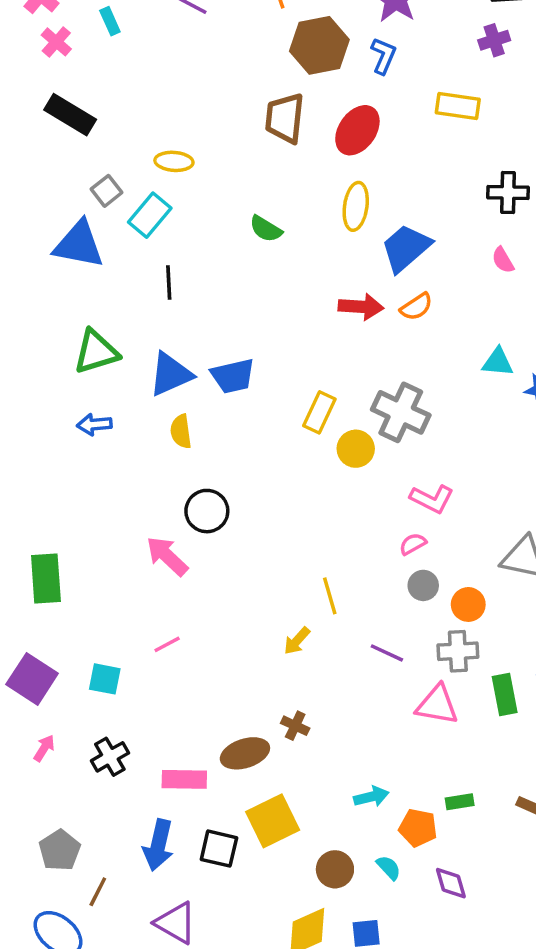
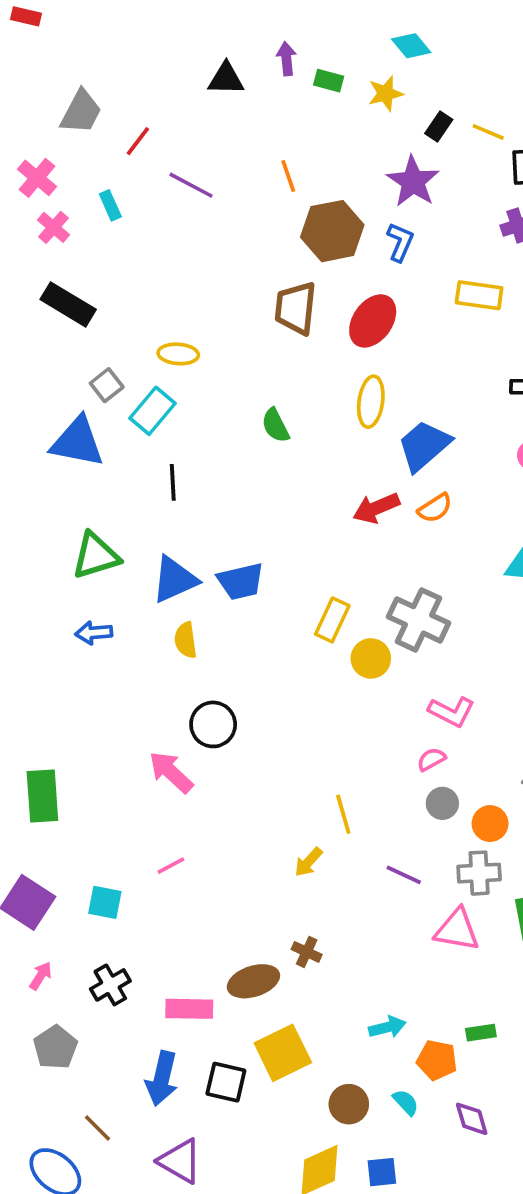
green semicircle: (266, 229) -> (275, 425), turned 32
red arrow: (361, 307) -> (376, 508), turned 153
gray pentagon: (60, 850) -> (55, 1047), moved
brown line: (98, 892) -> (98, 1128), turned -72

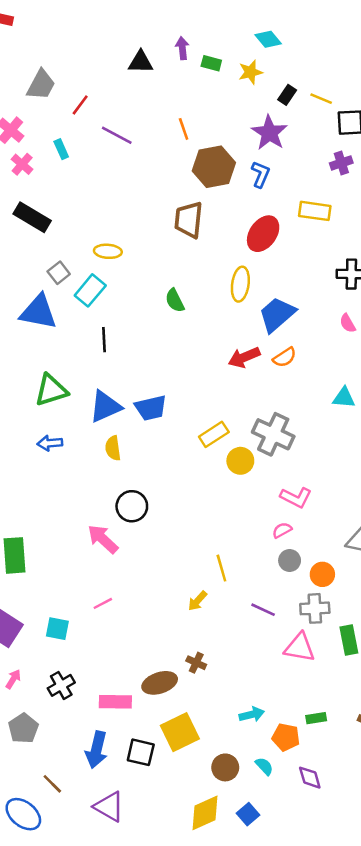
red ellipse: (373, 321) -> (263, 234), moved
yellow rectangle: (332, 620) -> (214, 434), turned 32
blue square: (382, 1172) -> (248, 814), turned -35

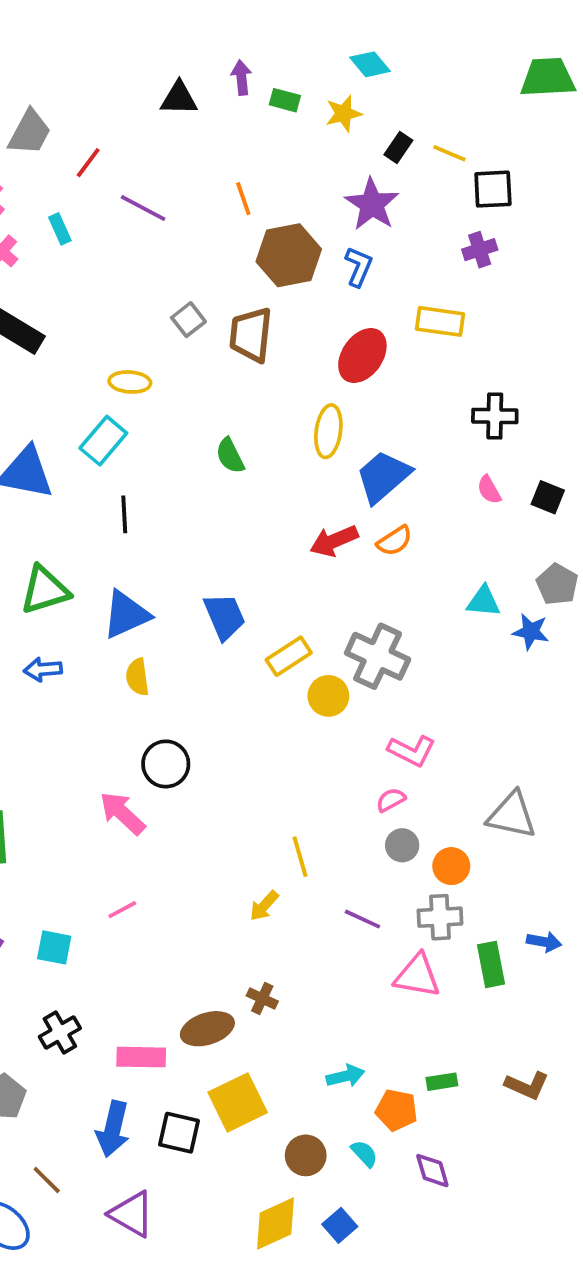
gray square: (59, 273) -> (188, 320), moved
blue trapezoid: (151, 408) -> (224, 616), moved, turned -100

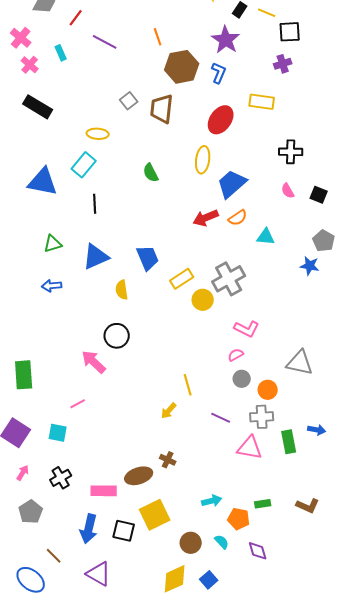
green triangle: (45, 590) -> (53, 244), size x0.7
cyan triangle: (483, 601) -> (266, 237), moved
gray cross: (378, 656) -> (229, 279), turned 36
yellow semicircle: (137, 677) -> (122, 290), moved
pink line: (122, 910) -> (78, 404), moved

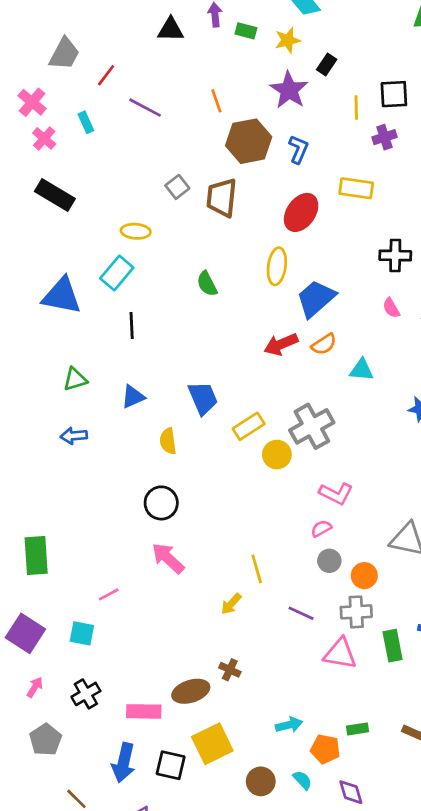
yellow line: (267, 13) -> (356, 108), moved, turned 66
purple star: (226, 40) -> (289, 90), moved
blue triangle: (96, 257) -> (133, 397), size x0.7
pink arrow: (94, 362) -> (168, 558), moved

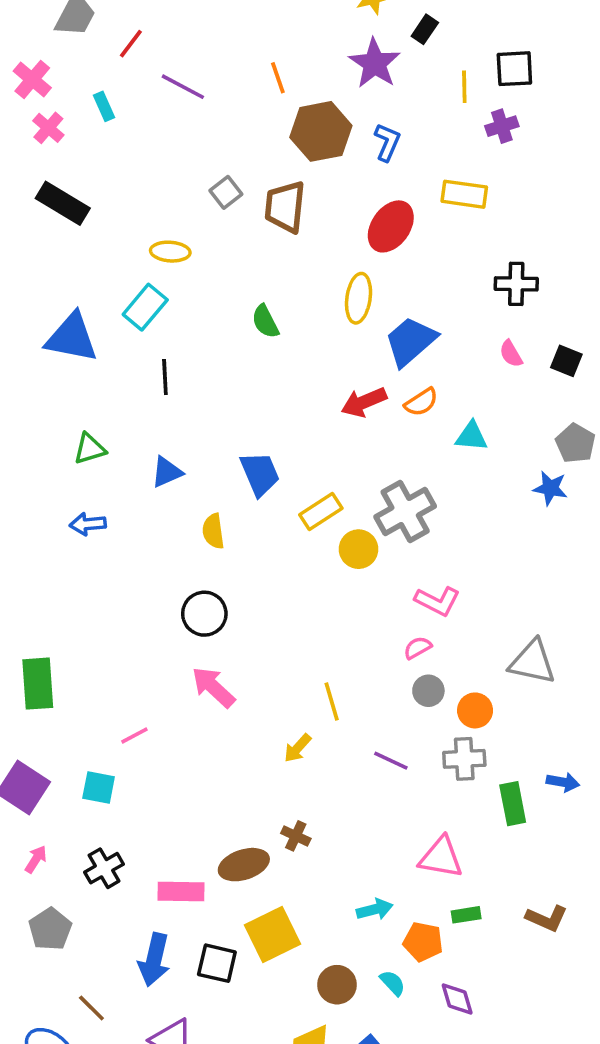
pink triangle: (340, 654) -> (441, 857), moved

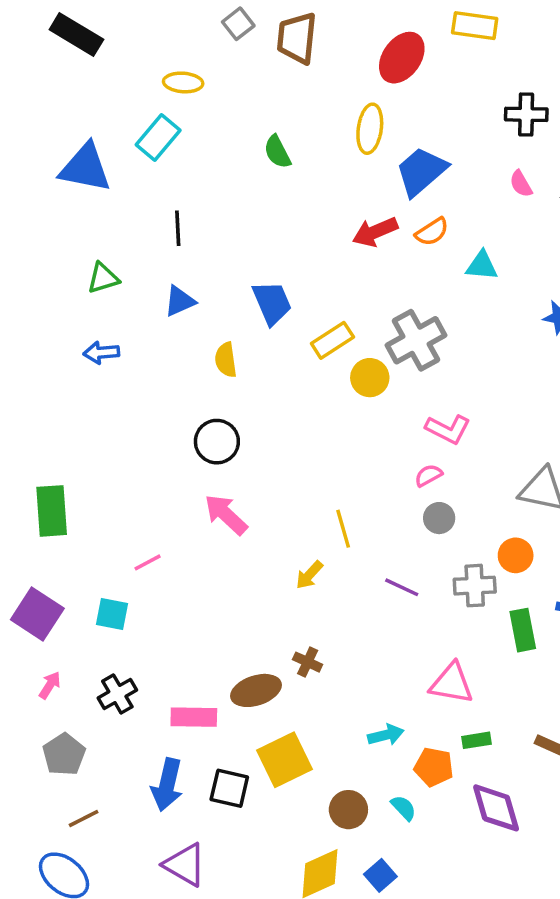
black line: (165, 377) -> (178, 228), moved
orange circle: (475, 710) -> (516, 555), moved
purple diamond: (457, 999) -> (496, 808), moved, size x1.5
brown line: (91, 1008) -> (84, 818), moved, turned -72

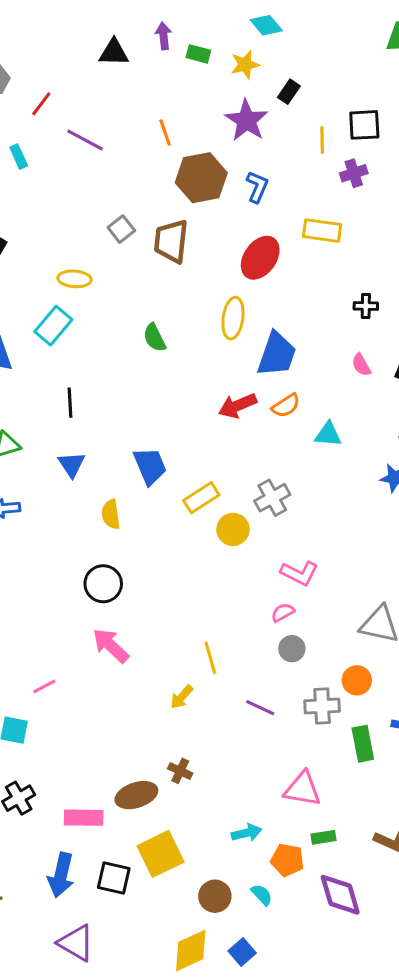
black cross: (526, 114) -> (366, 306), size x0.7
blue trapezoid: (421, 171) -> (277, 354), turned 150
blue triangle: (180, 301) -> (72, 465), turned -40
gray cross: (416, 340) -> (272, 498), size x0.7

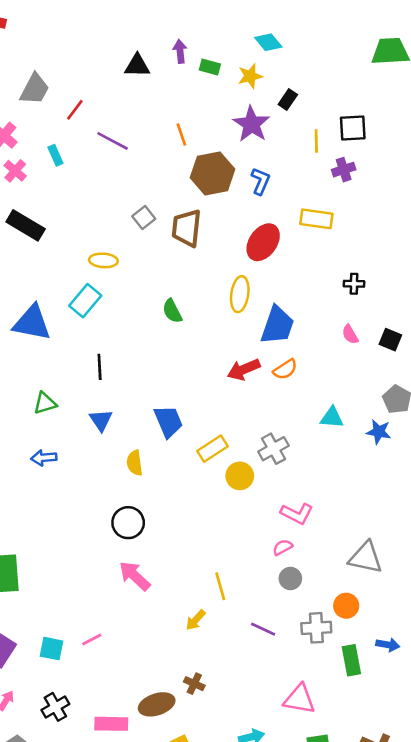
cyan triangle: (328, 434) -> (332, 417), moved
pink line: (44, 686) -> (92, 639), moved

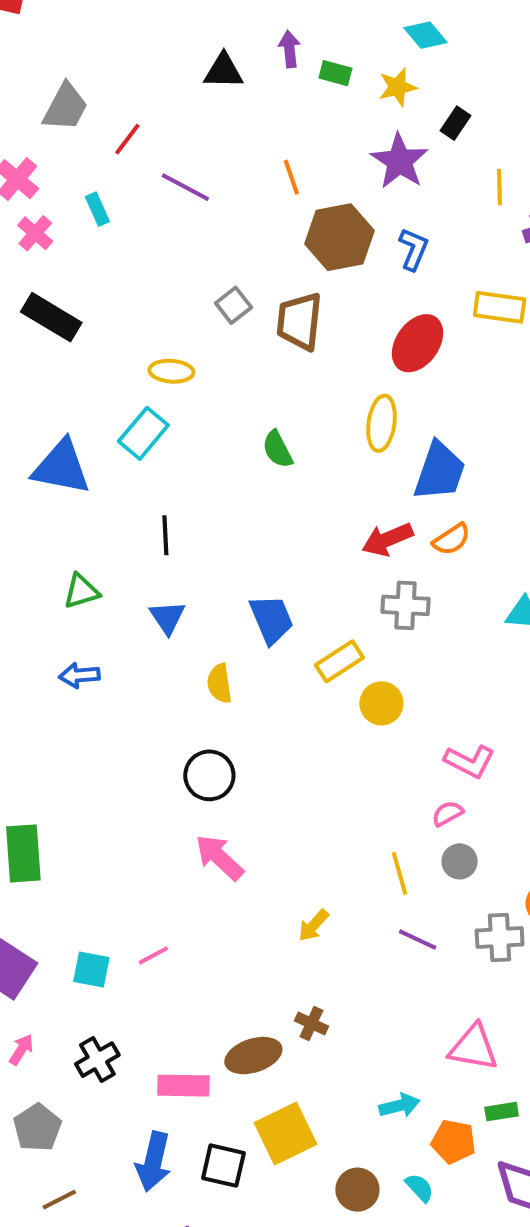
gray cross: (273, 449) -> (406, 605), moved, turned 32
yellow line: (220, 586) -> (400, 873), moved

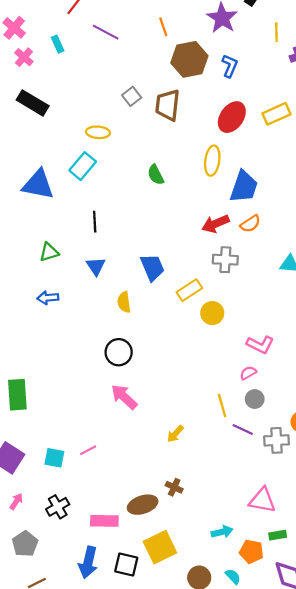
yellow rectangle: (500, 307) -> (276, 114), moved, turned -32
purple line: (418, 939) -> (243, 430), moved

